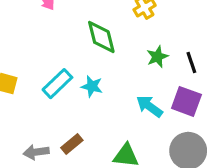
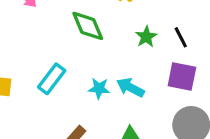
cyan star: (92, 86) -> (99, 88), moved
cyan arrow: (149, 106) -> (130, 87), moved

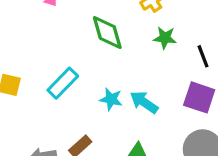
green star: (146, 37) -> (165, 38), moved, turned 30

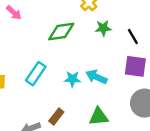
green diamond: (107, 32) -> (61, 32), turned -72

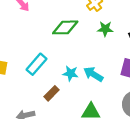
brown rectangle: (56, 117) -> (51, 93), moved

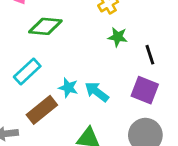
green diamond: (65, 27) -> (45, 26), moved
brown rectangle: (51, 93) -> (42, 110), size x1.5

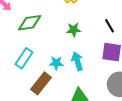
green star: (118, 37) -> (74, 30), moved
cyan arrow: (97, 92) -> (77, 61), turned 48

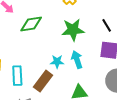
green star: (74, 30) -> (73, 30), size x1.6
cyan rectangle: (24, 58) -> (17, 76), moved, turned -36

